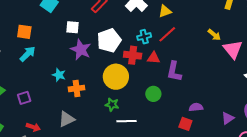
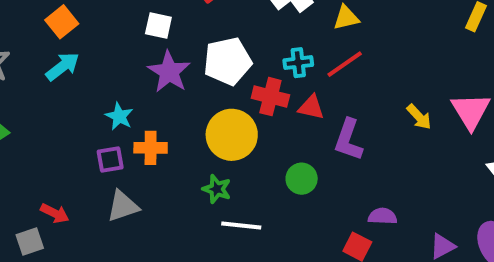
orange square: (24, 32) -> (62, 22), turned 35
yellow arrow: (214, 35) -> (419, 117), moved
purple square: (24, 98) -> (110, 159), moved

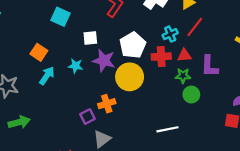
cyan star: (119, 116) -> (76, 66), moved
yellow circle: (232, 135) -> (130, 77), moved
green star: (217, 189) -> (183, 76), moved

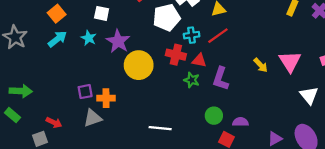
white square: (90, 38) -> (102, 13), moved
white pentagon: (133, 45) -> (167, 18), moved
green circle: (191, 95) -> (214, 116), moved
orange cross: (107, 104) -> (106, 98), moved
green arrow: (19, 122) -> (21, 91), moved

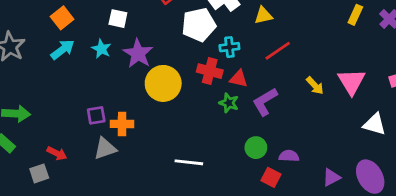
red line: (218, 36) -> (278, 51), moved
purple L-shape: (221, 79) -> (265, 102), turned 40
white triangle: (309, 95) -> (375, 124), turned -36

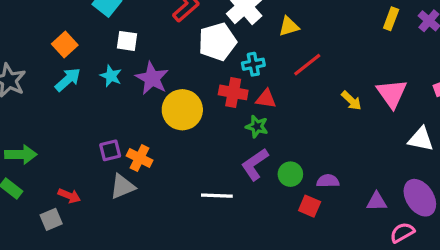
purple L-shape: (265, 102) -> (255, 164), moved
orange cross: (122, 124) -> (140, 158), turned 30
purple triangle: (331, 177) -> (377, 201), turned 30

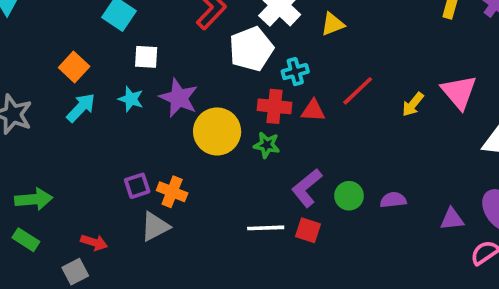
red line: (307, 65) -> (358, 91), moved
yellow arrow: (351, 101) -> (413, 104), turned 90
green star: (257, 126) -> (267, 145), moved
red square: (310, 206) -> (308, 230), moved

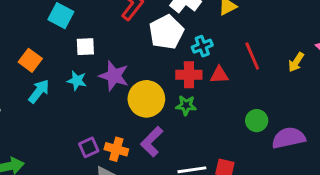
red line: (358, 91) -> (252, 56), turned -64
purple L-shape: (307, 188) -> (152, 142), moved
green circle: (349, 196) -> (257, 121), moved
purple semicircle: (393, 200) -> (289, 138), size x1.6

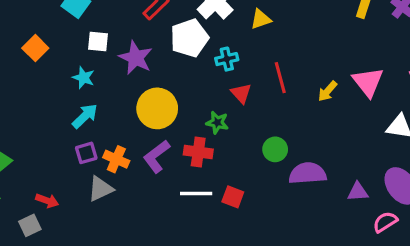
red cross: (189, 75) -> (198, 152), moved
red triangle: (219, 75) -> (241, 93), turned 42
purple star: (114, 76) -> (136, 58), moved
cyan arrow: (39, 91) -> (85, 116), moved
green star: (186, 105) -> (217, 123), moved

